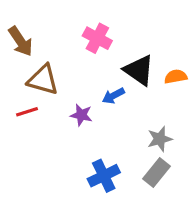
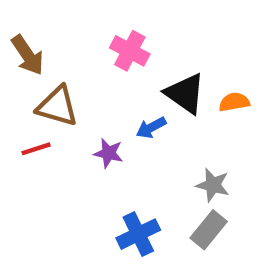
gray star: (160, 139) -> (213, 185), turned 30

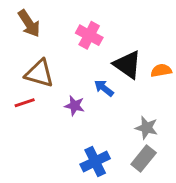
brown arrow: (28, 55) -> (29, 23), moved
blue arrow: (151, 128) -> (104, 88), turned 66

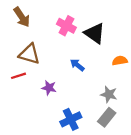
black triangle: (127, 65) -> (95, 33), moved
orange semicircle: (161, 70) -> (120, 61), moved
purple star: (75, 106) -> (49, 88), moved

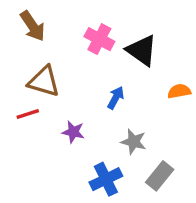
blue arrow: (77, 65) -> (116, 98), turned 80
gray star: (109, 94) -> (134, 142), moved

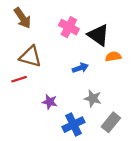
orange semicircle: (179, 91) -> (113, 57), moved
blue arrow: (116, 98) -> (80, 68), turned 42
purple star: (73, 132) -> (50, 102), moved

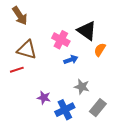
pink cross: (69, 27) -> (61, 40), moved
orange semicircle: (113, 57) -> (100, 50), turned -48
purple star: (50, 102) -> (44, 98), moved

